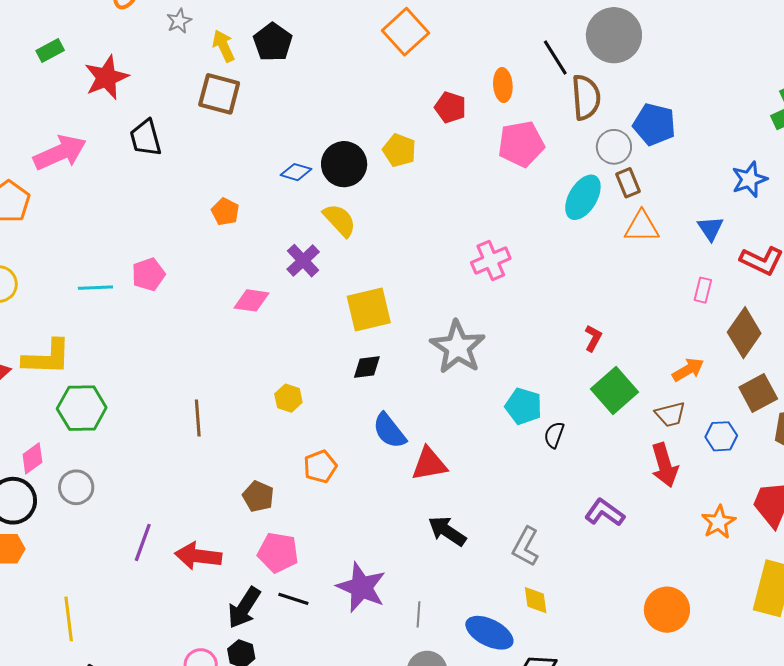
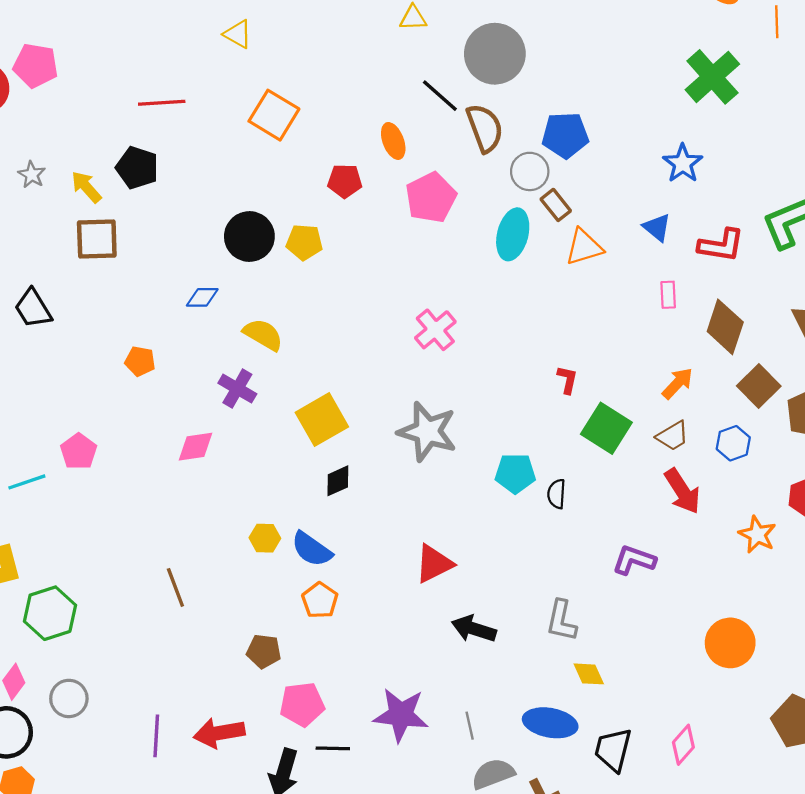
black circle: (344, 164) -> (249, 236), moved
blue semicircle: (389, 431) -> (312, 549), moved

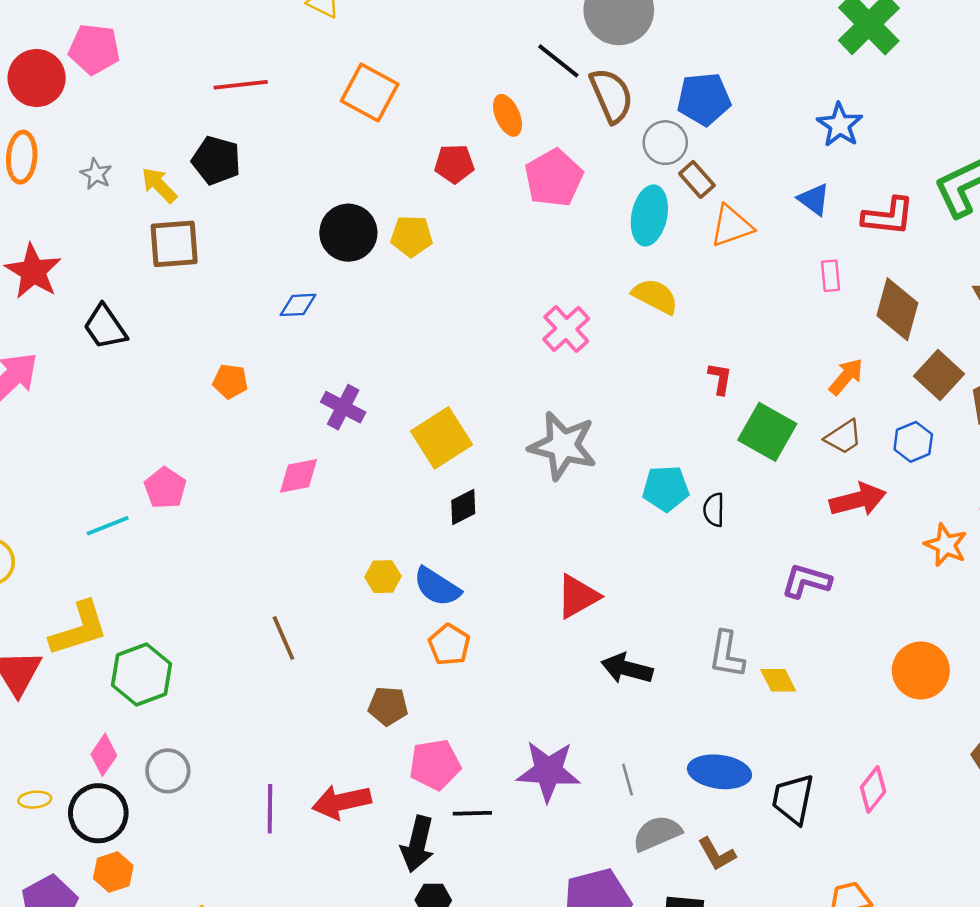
yellow semicircle: (263, 335) -> (655, 296), moved
red arrow: (682, 491) -> (858, 500), turned -69
yellow diamond: (589, 674) -> (778, 680), moved

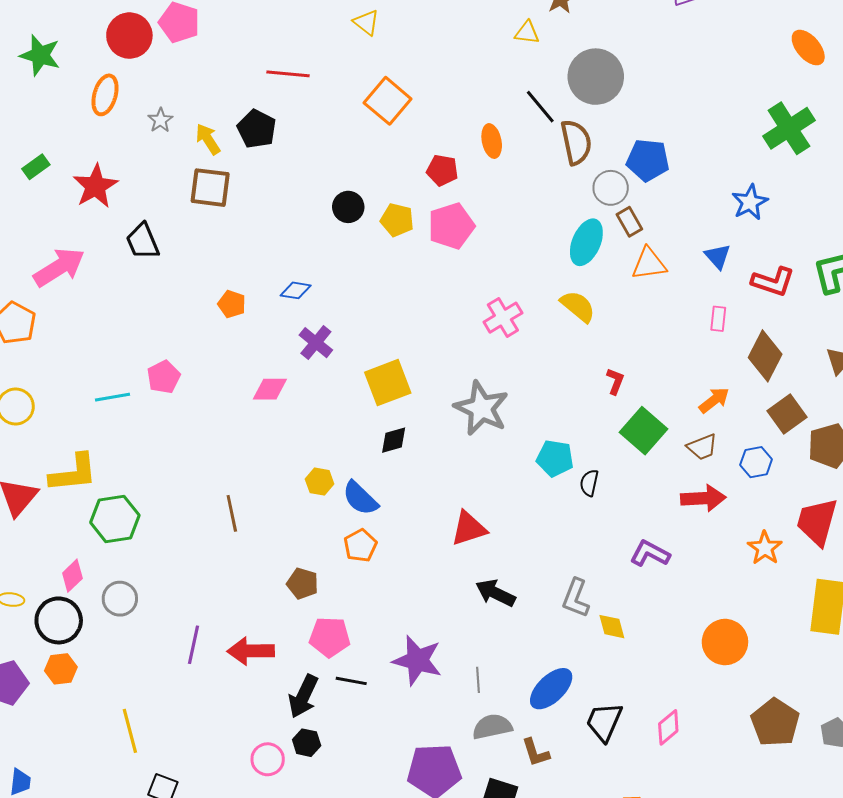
pink pentagon: (554, 178) -> (451, 226), moved
black circle: (348, 233) -> (348, 207), size x0.7
blue diamond: (298, 305) -> (296, 290), moved
blue ellipse: (719, 772) -> (551, 689), turned -63

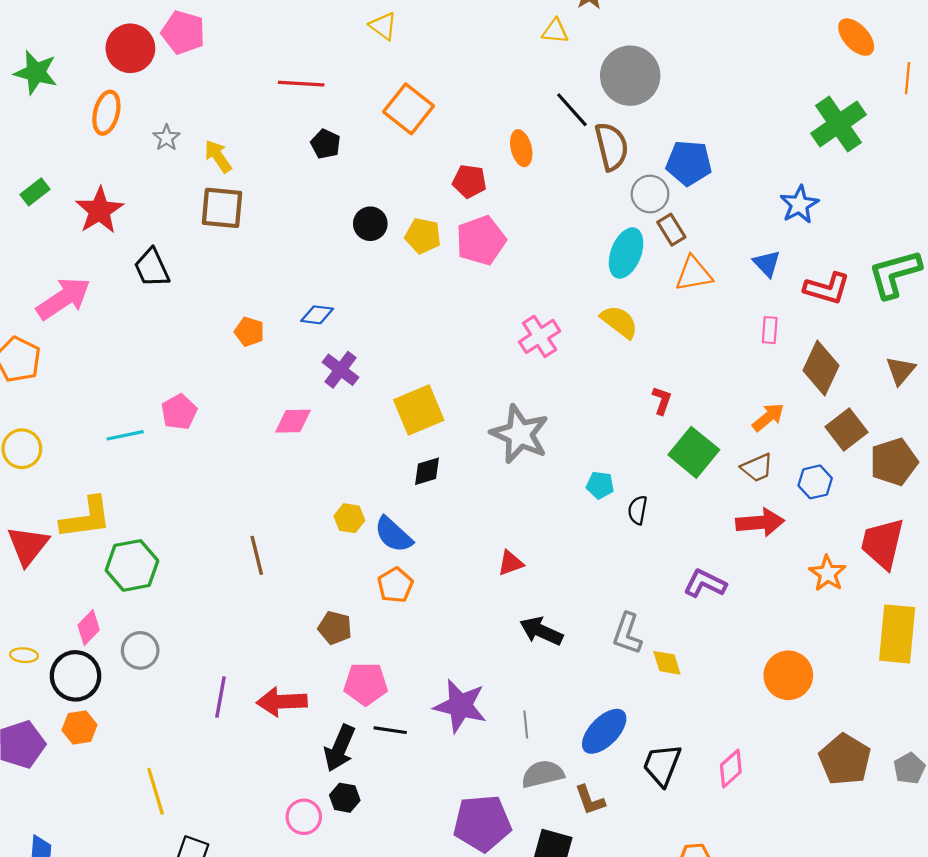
black pentagon: (257, 129) -> (326, 144), moved, size x0.7
cyan pentagon: (555, 458) -> (600, 485), size x0.7
red triangle: (469, 529) -> (510, 563), size x0.7

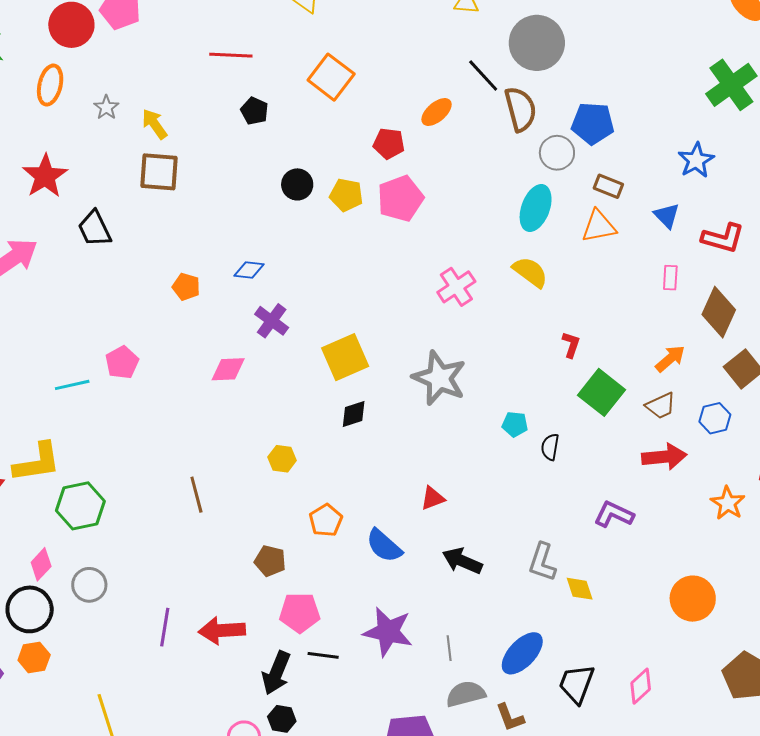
orange ellipse: (521, 148) -> (437, 112), turned 64
brown rectangle: (671, 230) -> (608, 186), moved, turned -36
blue semicircle: (393, 535) -> (384, 546), moved

